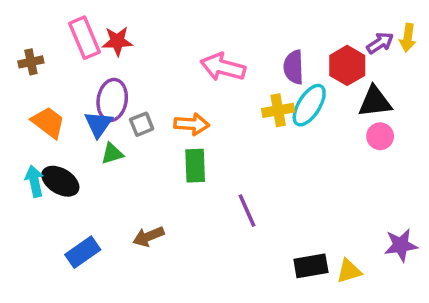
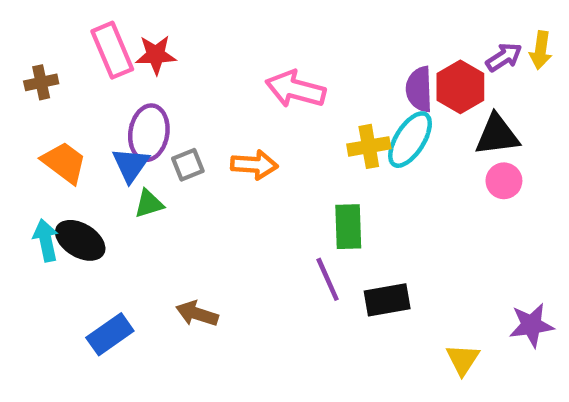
purple semicircle: (294, 67) -> (419, 89), moved
green rectangle: (195, 166) -> (348, 227), moved
brown arrow: (148, 237) -> (197, 314), turned 40
black rectangle: (311, 266) -> (387, 300), moved
yellow triangle: (349, 271) -> (463, 359), turned -40

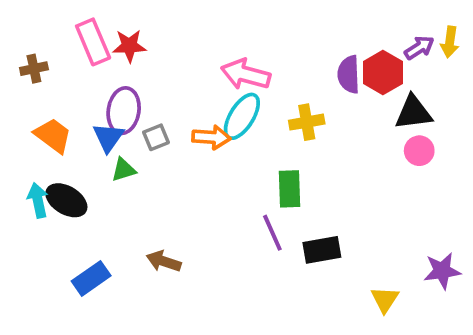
cyan ellipse: (410, 140) -> (242, 116), moved

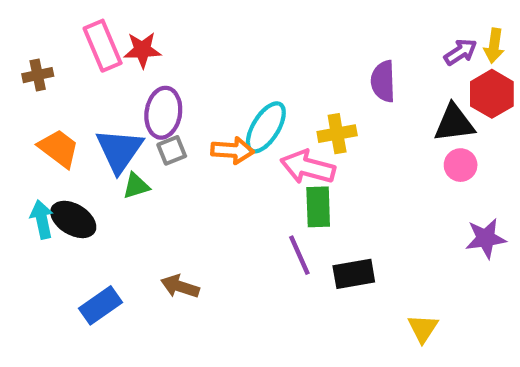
red hexagon: (383, 72) -> (492, 94), moved
pink arrow: (246, 74) -> (308, 167), moved
purple ellipse: (124, 111) -> (163, 113), moved
blue triangle: (108, 137) -> (119, 150), size x1.4
purple star: (442, 271) -> (486, 238), moved

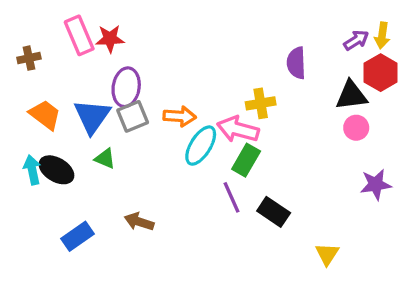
cyan ellipse: (266, 127) -> (201, 146), moved
gray square: (172, 150) -> (133, 116), size x1.4
green triangle: (136, 186) -> (105, 158), moved, turned 40
green rectangle: (318, 207) -> (246, 160), turned 32
black rectangle: (354, 274) -> (274, 212), turned 44

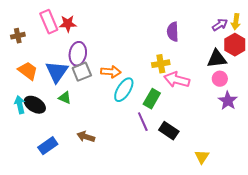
purple semicircle: (296, 63) -> (173, 32), moved
pink arrow: (238, 129) -> (177, 80), moved
purple star: (376, 184) -> (228, 101), moved, turned -30

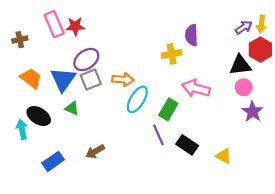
purple ellipse: (78, 54) -> (86, 60), turned 45
yellow cross: (161, 64) -> (172, 54), moved
cyan arrow: (20, 105) -> (22, 129), moved
brown arrow: (86, 137) -> (95, 151), turned -48
yellow triangle: (202, 157) -> (224, 156), moved, turned -35

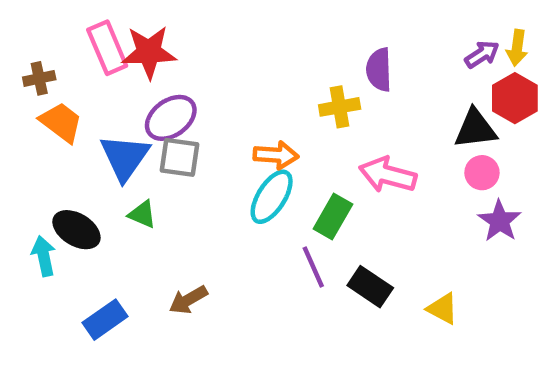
red star: (75, 26) -> (149, 52), size x1.4
orange trapezoid: (31, 78) -> (61, 122), moved
gray square: (91, 79) -> (180, 157), turned 30
orange arrow: (123, 79) -> (276, 155), moved

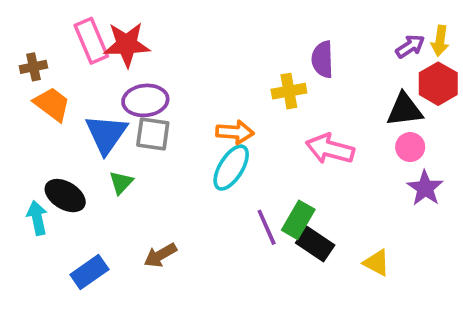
purple ellipse: (171, 118) -> (145, 100), turned 30
green triangle: (142, 214) -> (121, 182), turned 50
green rectangle: (333, 217) -> (298, 220), moved

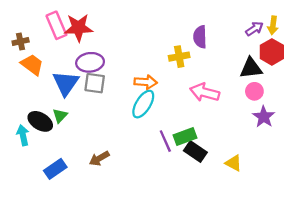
green triangle: (121, 182) -> (60, 116), moved
green rectangle: (298, 220) -> (185, 136), turned 40

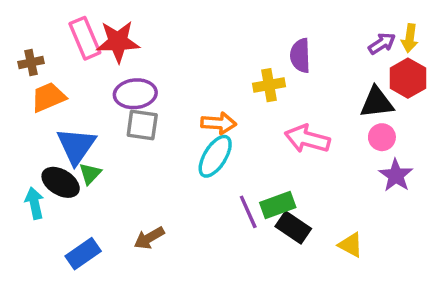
orange trapezoid: (32, 65) -> (48, 97), turned -60
blue triangle: (66, 83) -> (76, 146), moved

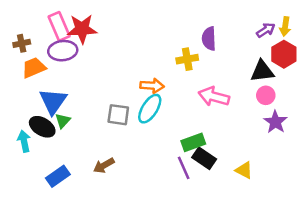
purple ellipse: (135, 94) -> (63, 51), moved
gray square: (142, 125) -> (118, 115), moved
purple line: (248, 212) -> (184, 168), moved

